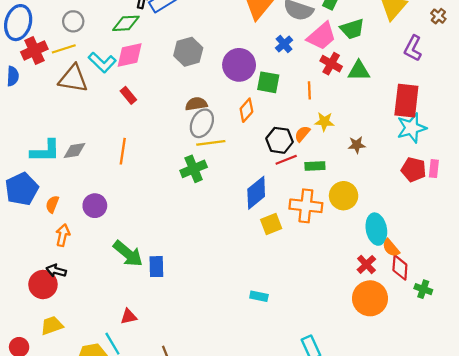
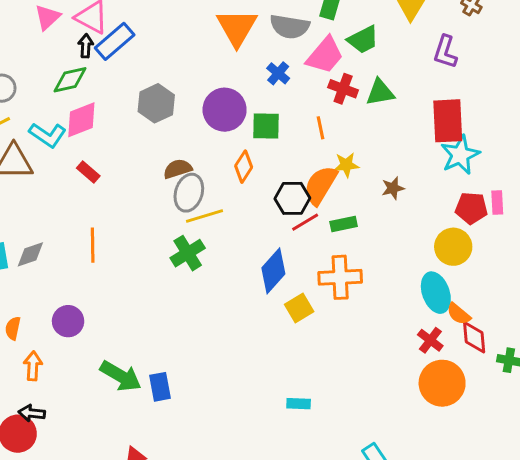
orange semicircle: (302, 134) -> (320, 185), size x1.8
yellow circle: (344, 196) -> (453, 247), moved

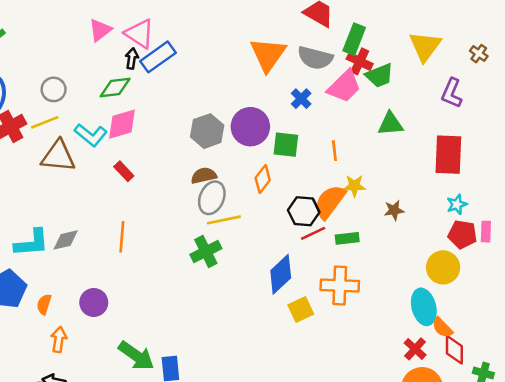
red cross: (343, 89) -> (360, 61), moved
gray hexagon: (156, 103) -> (207, 131), moved
cyan star: (460, 155) -> (457, 204), moved, size x0.6

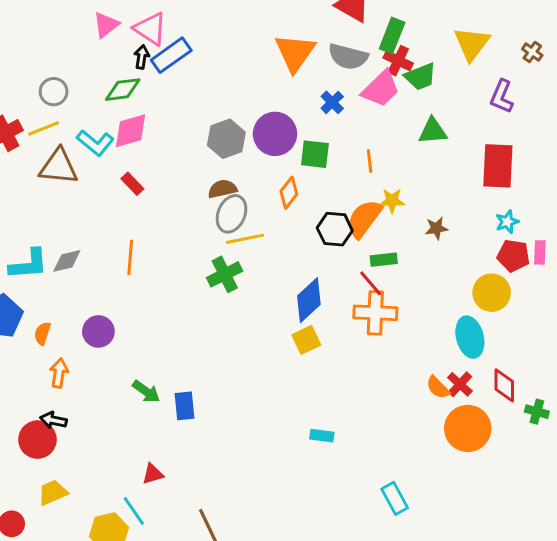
red line: (313, 233) -> (371, 283), moved, turned 75
yellow square: (301, 309) -> (306, 340), moved
orange semicircle: (442, 328) -> (438, 387), moved
green arrow: (136, 356) -> (146, 391), size x0.7

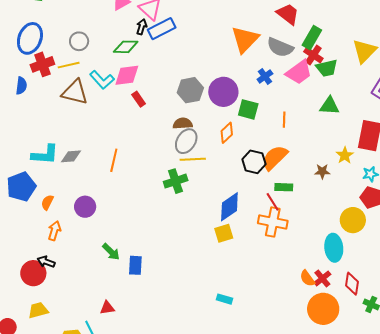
red rectangle: (132, 184) -> (139, 99), moved
yellow star: (392, 201) -> (345, 155), moved, turned 30

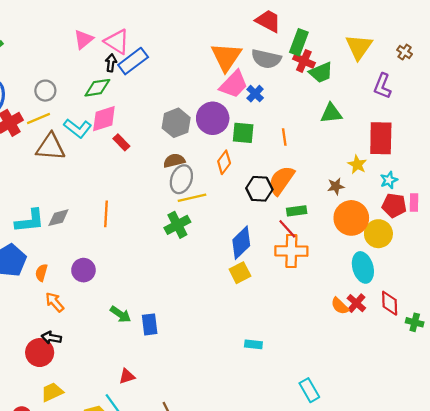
pink trapezoid: (299, 72) -> (234, 84), moved
orange arrow: (54, 231) -> (55, 302), turned -48
orange circle: (323, 309) -> (351, 218), moved

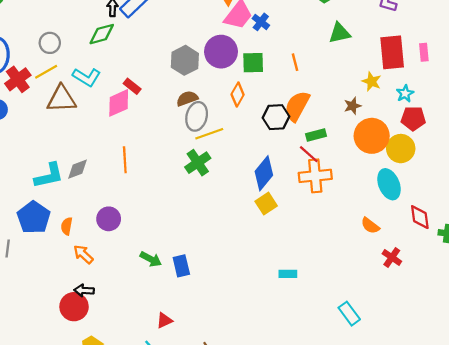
pink diamond: (104, 119) -> (119, 103), moved
pink rectangle: (414, 203) -> (424, 52), moved
red cross: (356, 303) -> (392, 257), moved

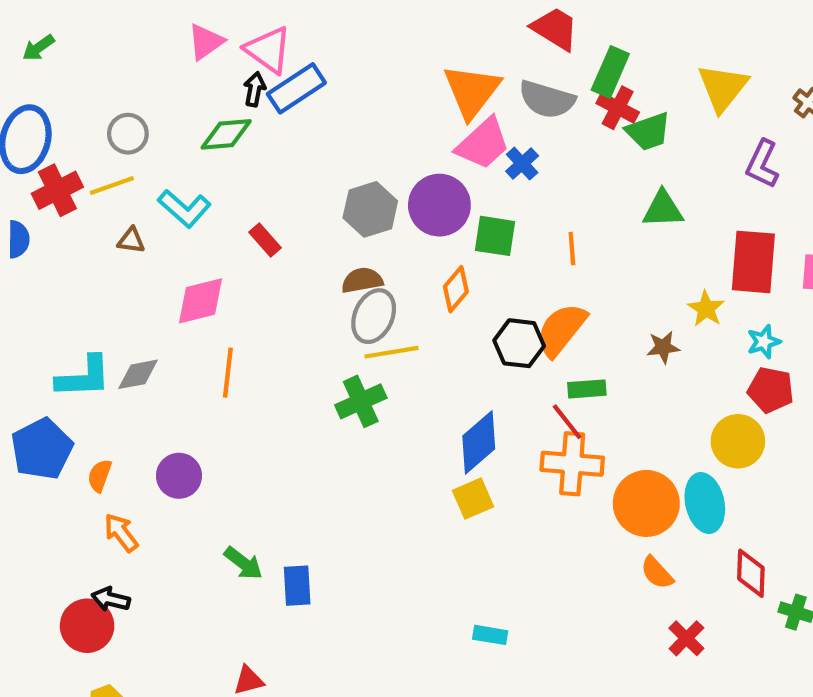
brown triangle: (61, 99) -> (131, 240), size x0.5
pink diamond: (119, 103) -> (201, 301), moved
orange circle: (372, 136) -> (646, 503), moved

